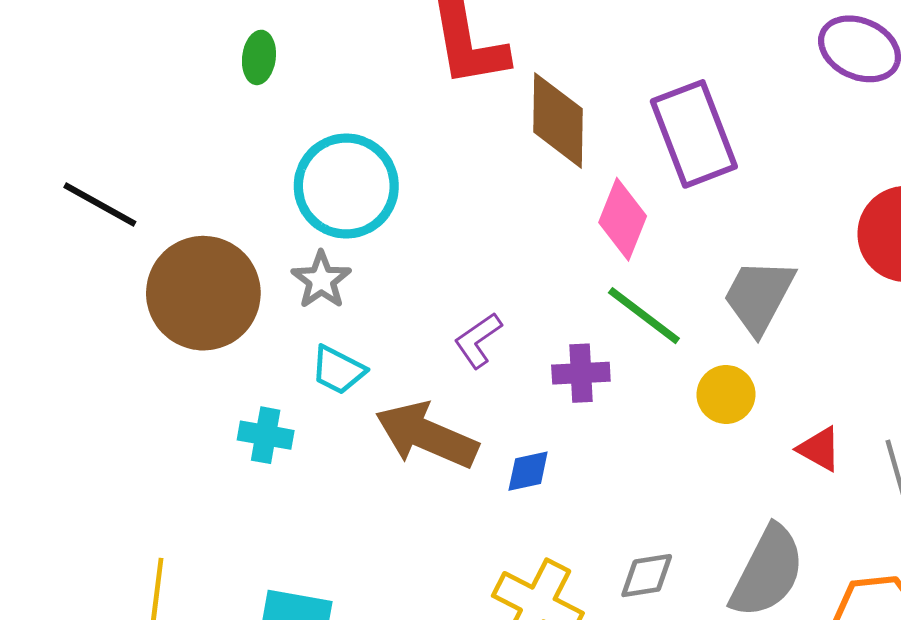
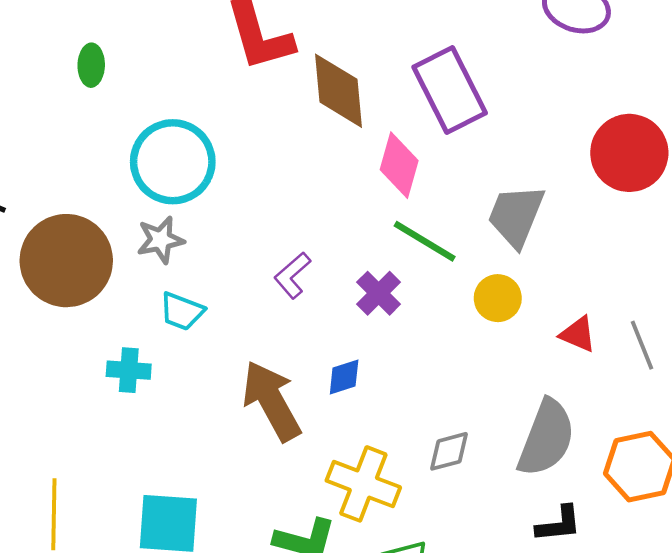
gray star: (321, 280) -> (161, 240), turned 30
purple cross: (581, 373) -> (379, 293), turned -36
brown arrow: (427, 435) -> (272, 401), moved, turned 44

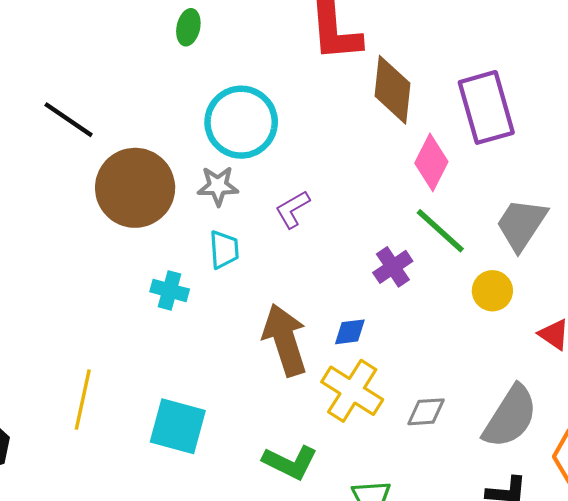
purple L-shape: (292, 275) -> (293, 209), moved
cyan trapezoid: (182, 311) -> (224, 250), turned -126
yellow cross: (363, 484) -> (352, 391), moved

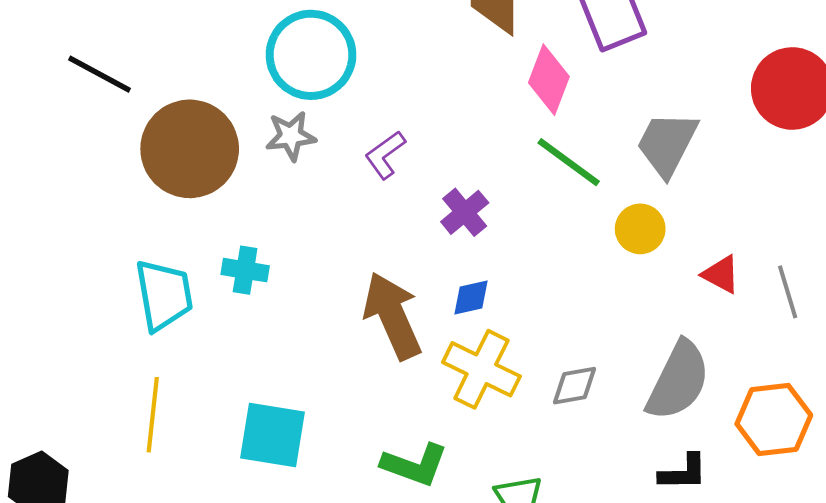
cyan trapezoid: (224, 250) -> (164, 295), moved, size x1.5
purple cross: (393, 267) -> (465, 212), moved

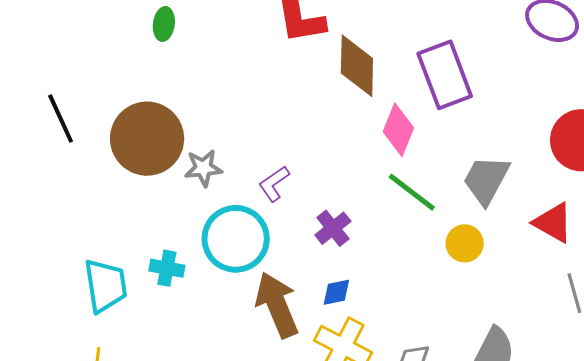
cyan circle: (311, 55) -> (236, 239), moved
black line: (99, 74) -> (61, 118), turned 36
brown circle: (190, 149) -> (147, 139), moved
red triangle: (721, 274) -> (553, 223), moved, size x1.4

